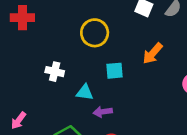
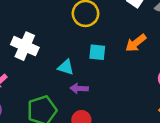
white cross: (55, 72) -> (25, 46), moved, size x1.5

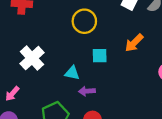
white cross: (25, 46) -> (32, 58), turned 30

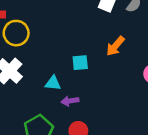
yellow circle: (84, 21) -> (16, 33), moved

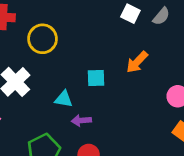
yellow circle: (16, 33) -> (43, 39), moved

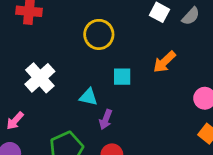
yellow circle: (43, 39) -> (99, 34), moved
purple arrow: (81, 120) -> (106, 119), turned -66

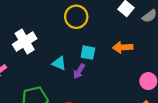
orange arrow: (164, 62) -> (123, 47), turned 30
purple arrow: (106, 119) -> (79, 71), moved

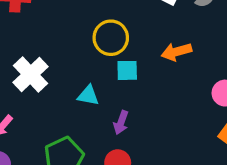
yellow circle: (76, 17) -> (111, 38), moved
purple arrow: (79, 71) -> (121, 122), moved

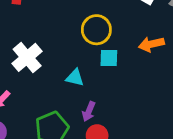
purple arrow: (121, 122) -> (89, 112), moved

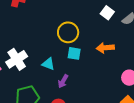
white cross: (27, 57) -> (17, 59), moved
purple arrow: (89, 112) -> (63, 81), moved

